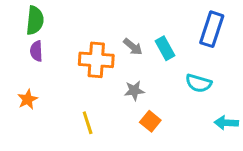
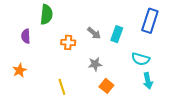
green semicircle: (35, 20) -> (46, 14), moved
cyan rectangle: (165, 48) -> (117, 34), turned 49
orange cross: (96, 60) -> (68, 42), size x0.6
cyan arrow: (226, 123) -> (148, 81), moved, turned -105

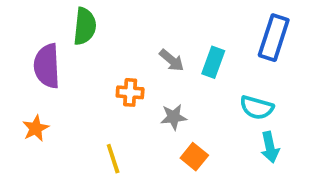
purple semicircle: (26, 36) -> (47, 66), size x1.6
orange cross: (68, 42) -> (130, 92), moved

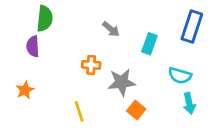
green semicircle: (85, 26) -> (45, 19), moved
gray arrow: (172, 60) -> (111, 29), moved
purple semicircle: (47, 66) -> (33, 46), size x0.7
gray star: (174, 117) -> (122, 82), size x1.5

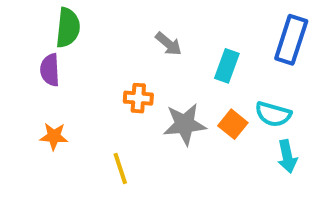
orange star: (25, 90) -> (54, 136), moved, turned 30
orange square: (136, 110) -> (233, 124), moved

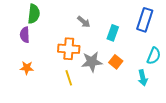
orange cross: (138, 98) -> (69, 49), size x1.5
cyan semicircle: (273, 114) -> (154, 56), moved, turned -84
yellow line: (120, 168) -> (69, 78), moved

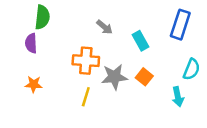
cyan rectangle: (113, 33) -> (140, 41), turned -49
yellow line: (69, 78) -> (86, 97), turned 35

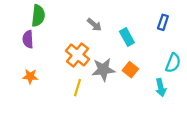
blue rectangle: (180, 25) -> (163, 22), size x0.6
orange cross: (86, 61) -> (77, 55), turned 35

